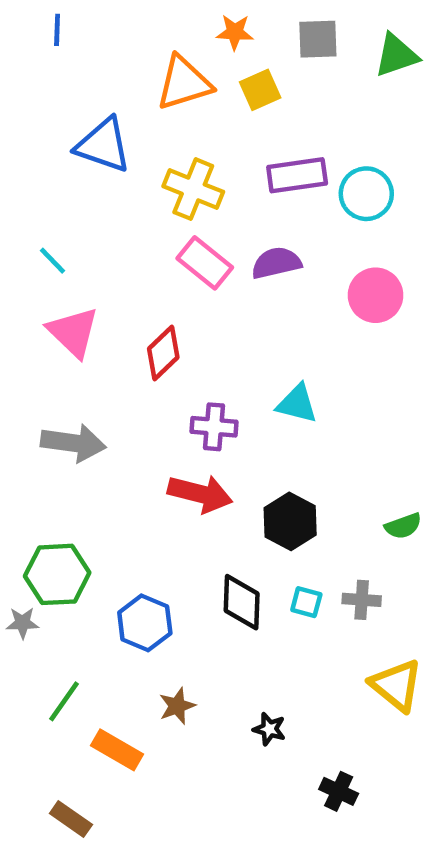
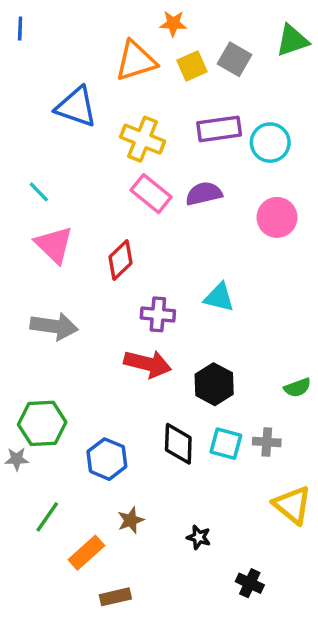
blue line: (57, 30) -> (20, 29), moved
gray square: (318, 39) -> (234, 59), moved, turned 32
cyan square: (306, 602) -> (226, 444), size x1.4
orange rectangle: (117, 750) -> (86, 553), turned -72
brown rectangle: (71, 819) -> (115, 597), moved, turned -48

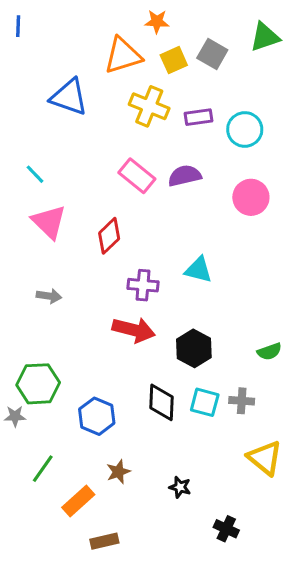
purple rectangle: (219, 129) -> (198, 117), size x0.7
yellow cross: (143, 139) -> (149, 106), moved
gray arrow: (54, 326) -> (49, 296), size x0.6

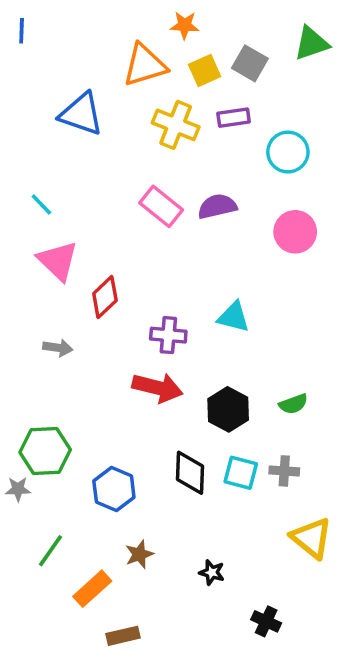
purple rectangle: (198, 117) -> (234, 118), moved
red diamond: (109, 236) -> (105, 297), moved
green semicircle: (269, 351) -> (293, 404), moved

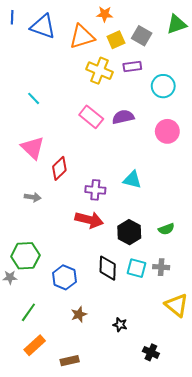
blue triangle: (81, 114) -> (43, 26), moved
cyan line: (41, 205) -> (34, 98), moved
orange rectangle: (92, 589) -> (35, 345), moved

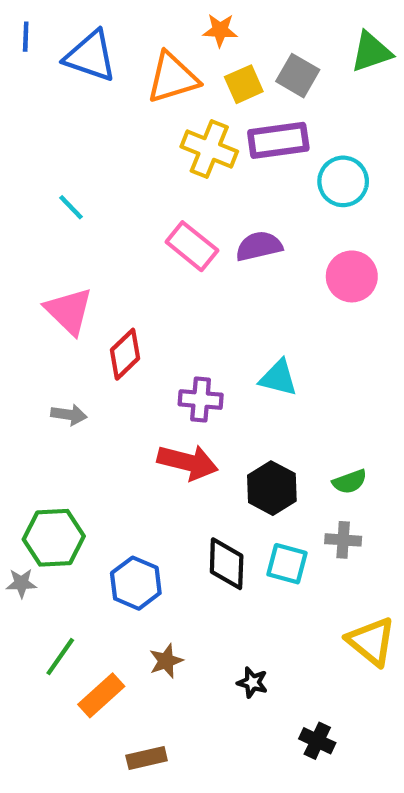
purple rectangle: (132, 67) -> (278, 140), size x1.5
gray cross: (161, 267) -> (343, 540), moved
orange rectangle: (35, 345) -> (101, 695), moved

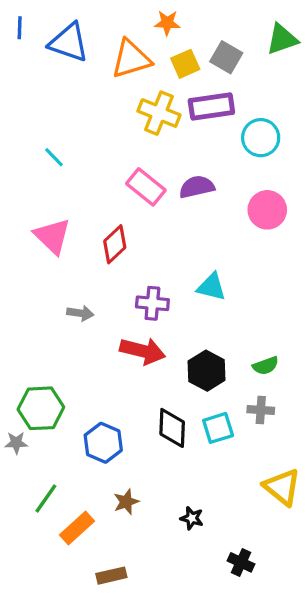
red diamond: (125, 354) -> (115, 244), moved
gray arrow: (69, 415) -> (80, 313), moved
cyan square: (287, 564) -> (218, 428), turned -32

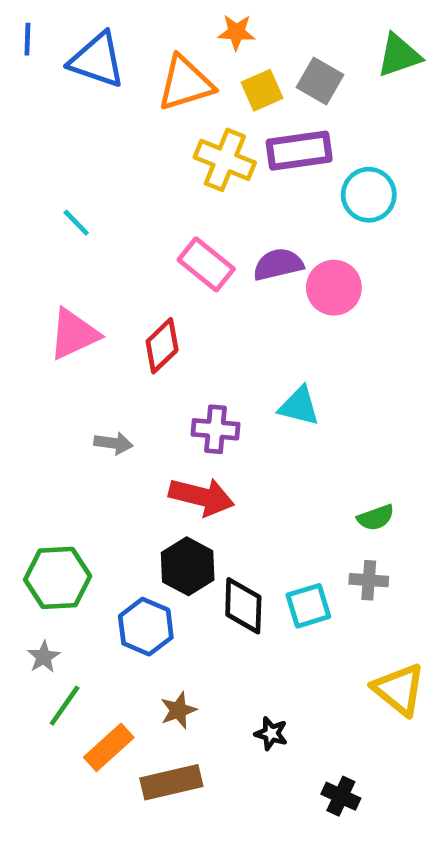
pink circle: (267, 210) -> (334, 288), moved
pink triangle: (52, 236) -> (74, 334), turned 51
black hexagon: (207, 371) -> (188, 566), moved
gray star: (16, 443) -> (44, 657), moved, turned -30
brown rectangle: (111, 576) -> (171, 782), moved, size x1.4

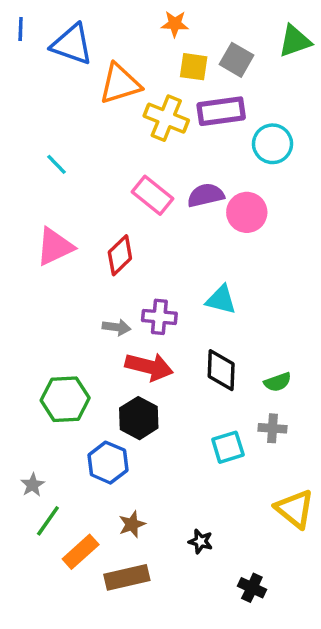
orange triangle: (185, 83) -> (120, 84), moved
yellow square: (262, 90) -> (194, 67), turned 32
gray arrow: (113, 443) -> (117, 327), moved
green hexagon: (58, 578) -> (65, 399), moved
black diamond: (243, 606) -> (221, 370), moved

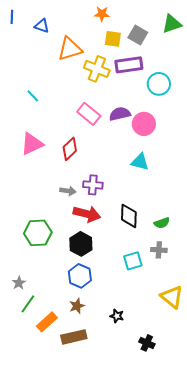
blue triangle: (72, 44) -> (42, 26), size x0.6
cyan triangle: (221, 300) -> (140, 162), moved
blue hexagon: (108, 463) -> (80, 276), moved

